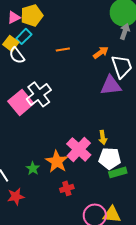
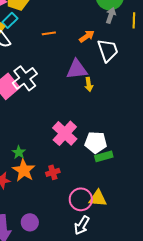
purple triangle: (111, 85) -> (77, 69), moved
yellow arrow: (103, 137) -> (89, 84), moved
orange star: (57, 161) -> (24, 170), moved

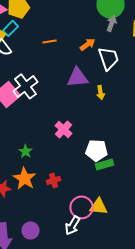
yellow arrow: (89, 84) -> (100, 92), moved
pink cross: (65, 133) -> (64, 129), moved, size x0.7
green star: (19, 152) -> (26, 151), moved
white arrow: (82, 225) -> (72, 225), moved

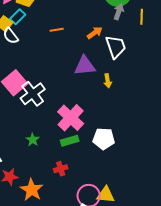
white cross: (26, 86) -> (33, 94), moved
pink cross: (64, 129) -> (71, 118), size x1.5
green rectangle: (104, 164) -> (70, 141), moved
orange star: (24, 178) -> (32, 190), moved

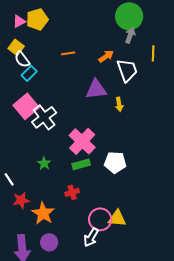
cyan rectangle: (18, 17) -> (29, 73), moved
yellow line: (142, 17) -> (153, 53), moved

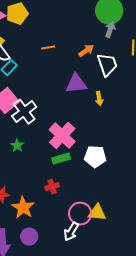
green star: (44, 163) -> (17, 146), moved

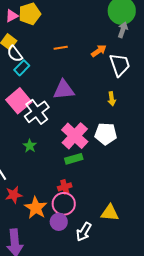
purple triangle: (76, 84) -> (64, 90), moved
white pentagon: (95, 157) -> (106, 134), moved
pink circle: (80, 214) -> (64, 204), moved
purple circle: (29, 237) -> (59, 222), moved

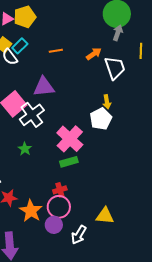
cyan rectangle: (22, 68) -> (20, 46), moved
purple triangle: (64, 90) -> (44, 87), moved
white pentagon: (106, 134) -> (101, 119), moved, turned -30

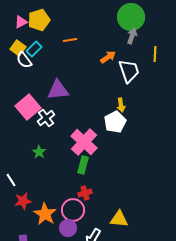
orange line: (56, 51) -> (70, 40), moved
white cross: (32, 115) -> (46, 118), size x0.7
green rectangle: (69, 162) -> (83, 165), turned -60
red cross: (60, 190) -> (85, 193), moved

